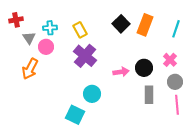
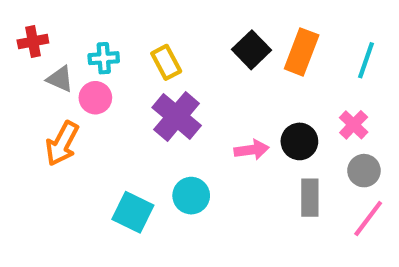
gray triangle: (29, 38) -> (60, 79), turned -32
pink line: (177, 105) -> (368, 218), turned 42
cyan square: (75, 115) -> (133, 212), moved

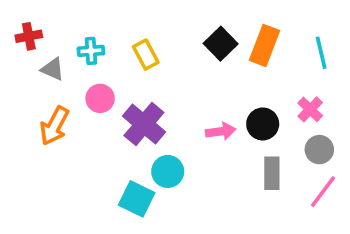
cyan line: (366, 60) -> (321, 53), turned -32
pink circle: (95, 98) -> (100, 98), moved
purple cross: (177, 116) -> (144, 124), moved
cyan square: (133, 212) -> (137, 199), moved

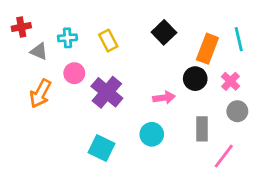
orange rectangle: (265, 45) -> (207, 49), moved
black circle: (263, 124) -> (195, 79), moved
cyan circle: (168, 171) -> (152, 134), moved
pink line: (323, 192) -> (224, 156), moved

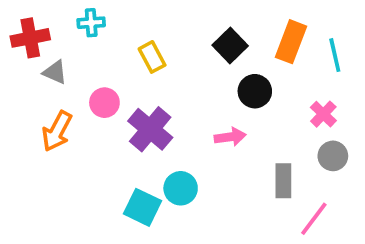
red cross: (21, 27) -> (30, 38), size x1.4
cyan cross: (67, 38) -> (91, 23), moved
orange rectangle: (207, 49) -> (291, 42), moved
black circle: (195, 79) -> (255, 91), moved
cyan circle: (152, 134) -> (181, 188), moved

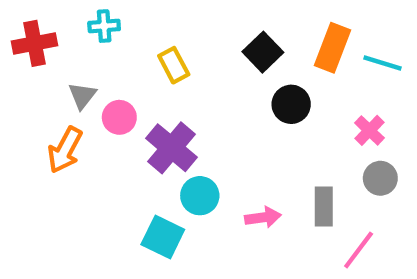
cyan line: (335, 55) -> (383, 63), turned -60
gray triangle: (55, 72) -> (82, 96), moved, turned 44
pink arrow: (230, 137) -> (263, 217), moved
cyan circle: (181, 188) -> (200, 196), moved

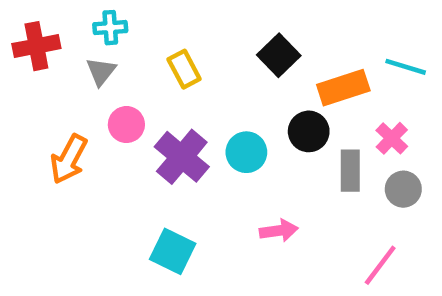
orange rectangle: (332, 48) -> (343, 88), moved, turned 51
gray triangle: (82, 96) -> (101, 71), moved
black circle: (291, 104) -> (309, 131), moved
cyan circle: (200, 196) -> (246, 152), moved
gray rectangle: (324, 207) -> (350, 171), moved

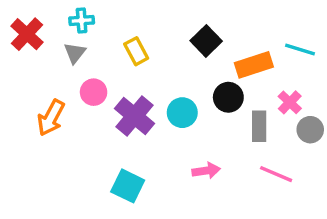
red cross: (36, 46) -> (27, 34), turned -36
gray circle: (403, 189) -> (310, 130), moved
pink line: (380, 265) -> (276, 174), moved, turned 76

